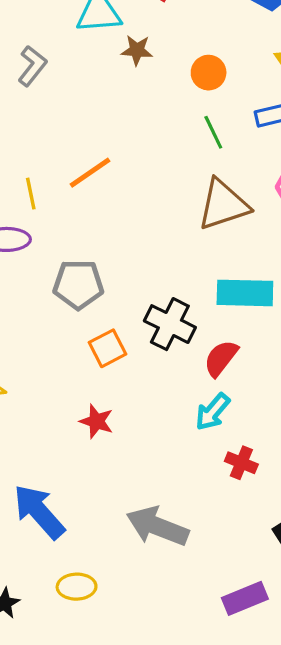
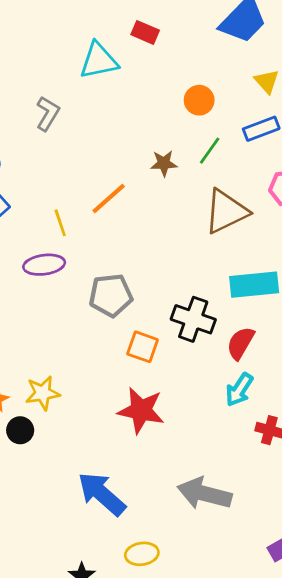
brown star: (137, 50) -> (164, 163), moved
green line: (213, 132) -> (210, 151), turned 68
orange square: (107, 348) -> (143, 347), turned -36
red star: (96, 421) -> (141, 410), size x1.6

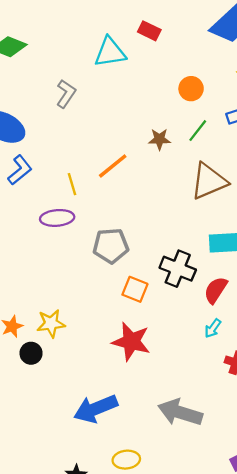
cyan arrow: (239, 390) -> (213, 328), size x0.7
blue arrow: (102, 494) -> (96, 409), turned -66

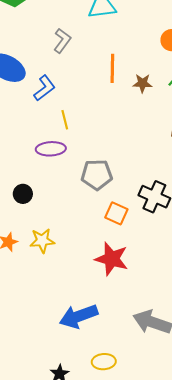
orange line: (113, 166) -> (112, 68), moved, turned -52
blue L-shape: (20, 170) -> (45, 88), moved
black circle: (31, 353) -> (23, 194), moved

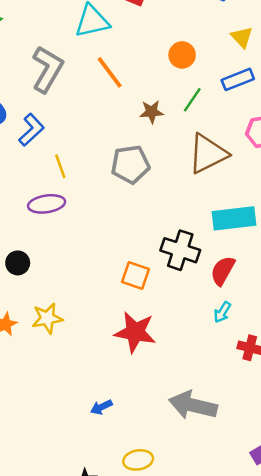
gray L-shape: (62, 41) -> (47, 69), size x1.5
orange line: (112, 68) -> (110, 72), moved, turned -32
gray pentagon: (97, 175) -> (130, 164), moved
blue arrow: (79, 316) -> (101, 407), size x0.5

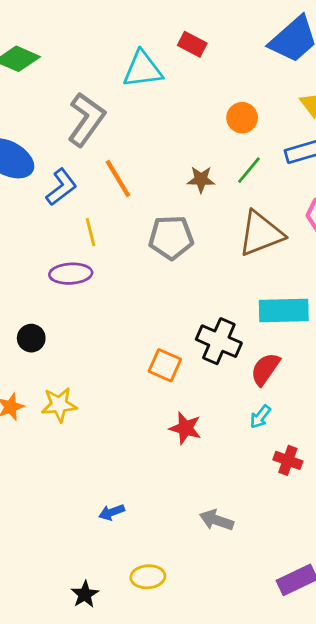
orange line: (110, 72) -> (118, 179), moved
red star: (135, 332) -> (185, 428), moved, size x0.7
gray arrow: (193, 405) -> (217, 520), size x0.6

